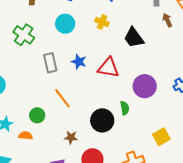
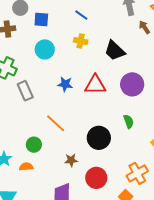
gray rectangle: (50, 63) -> (25, 91), moved
purple circle: (145, 86) -> (132, 84), moved
green semicircle: (125, 108) -> (129, 121), moved

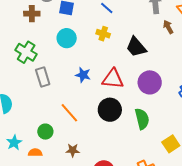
green semicircle: (129, 121) -> (142, 119), size x1.5
black circle: (99, 138) -> (110, 110), moved
brown star: (71, 160) -> (73, 150), moved

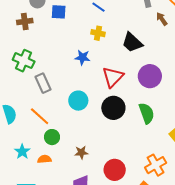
cyan circle: (67, 38) -> (78, 101), moved
blue star: (83, 75) -> (82, 57), moved
red triangle: (113, 79) -> (113, 77), turned -45
orange line: (69, 113) -> (40, 116), moved

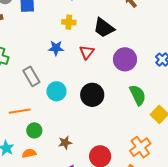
red triangle: (113, 77) -> (87, 52), moved, size x0.7
gray rectangle: (43, 83) -> (31, 76), moved
green semicircle: (147, 113) -> (138, 95), moved
orange line: (40, 116) -> (20, 111), turned -45

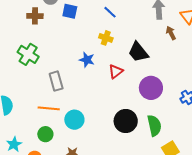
cyan circle: (56, 91) -> (74, 120), moved
black circle: (92, 95) -> (126, 121), moved
orange line: (20, 111) -> (49, 108), moved

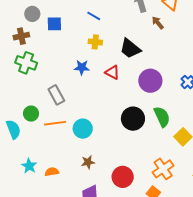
green cross: (28, 54) -> (26, 63), moved
red triangle: (116, 71) -> (112, 72), turned -42
green circle: (45, 134) -> (31, 114), moved

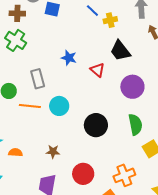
yellow cross: (95, 42) -> (110, 20), moved, turned -32
black circle: (133, 119) -> (96, 125), moved
cyan circle: (83, 129) -> (59, 106), moved

